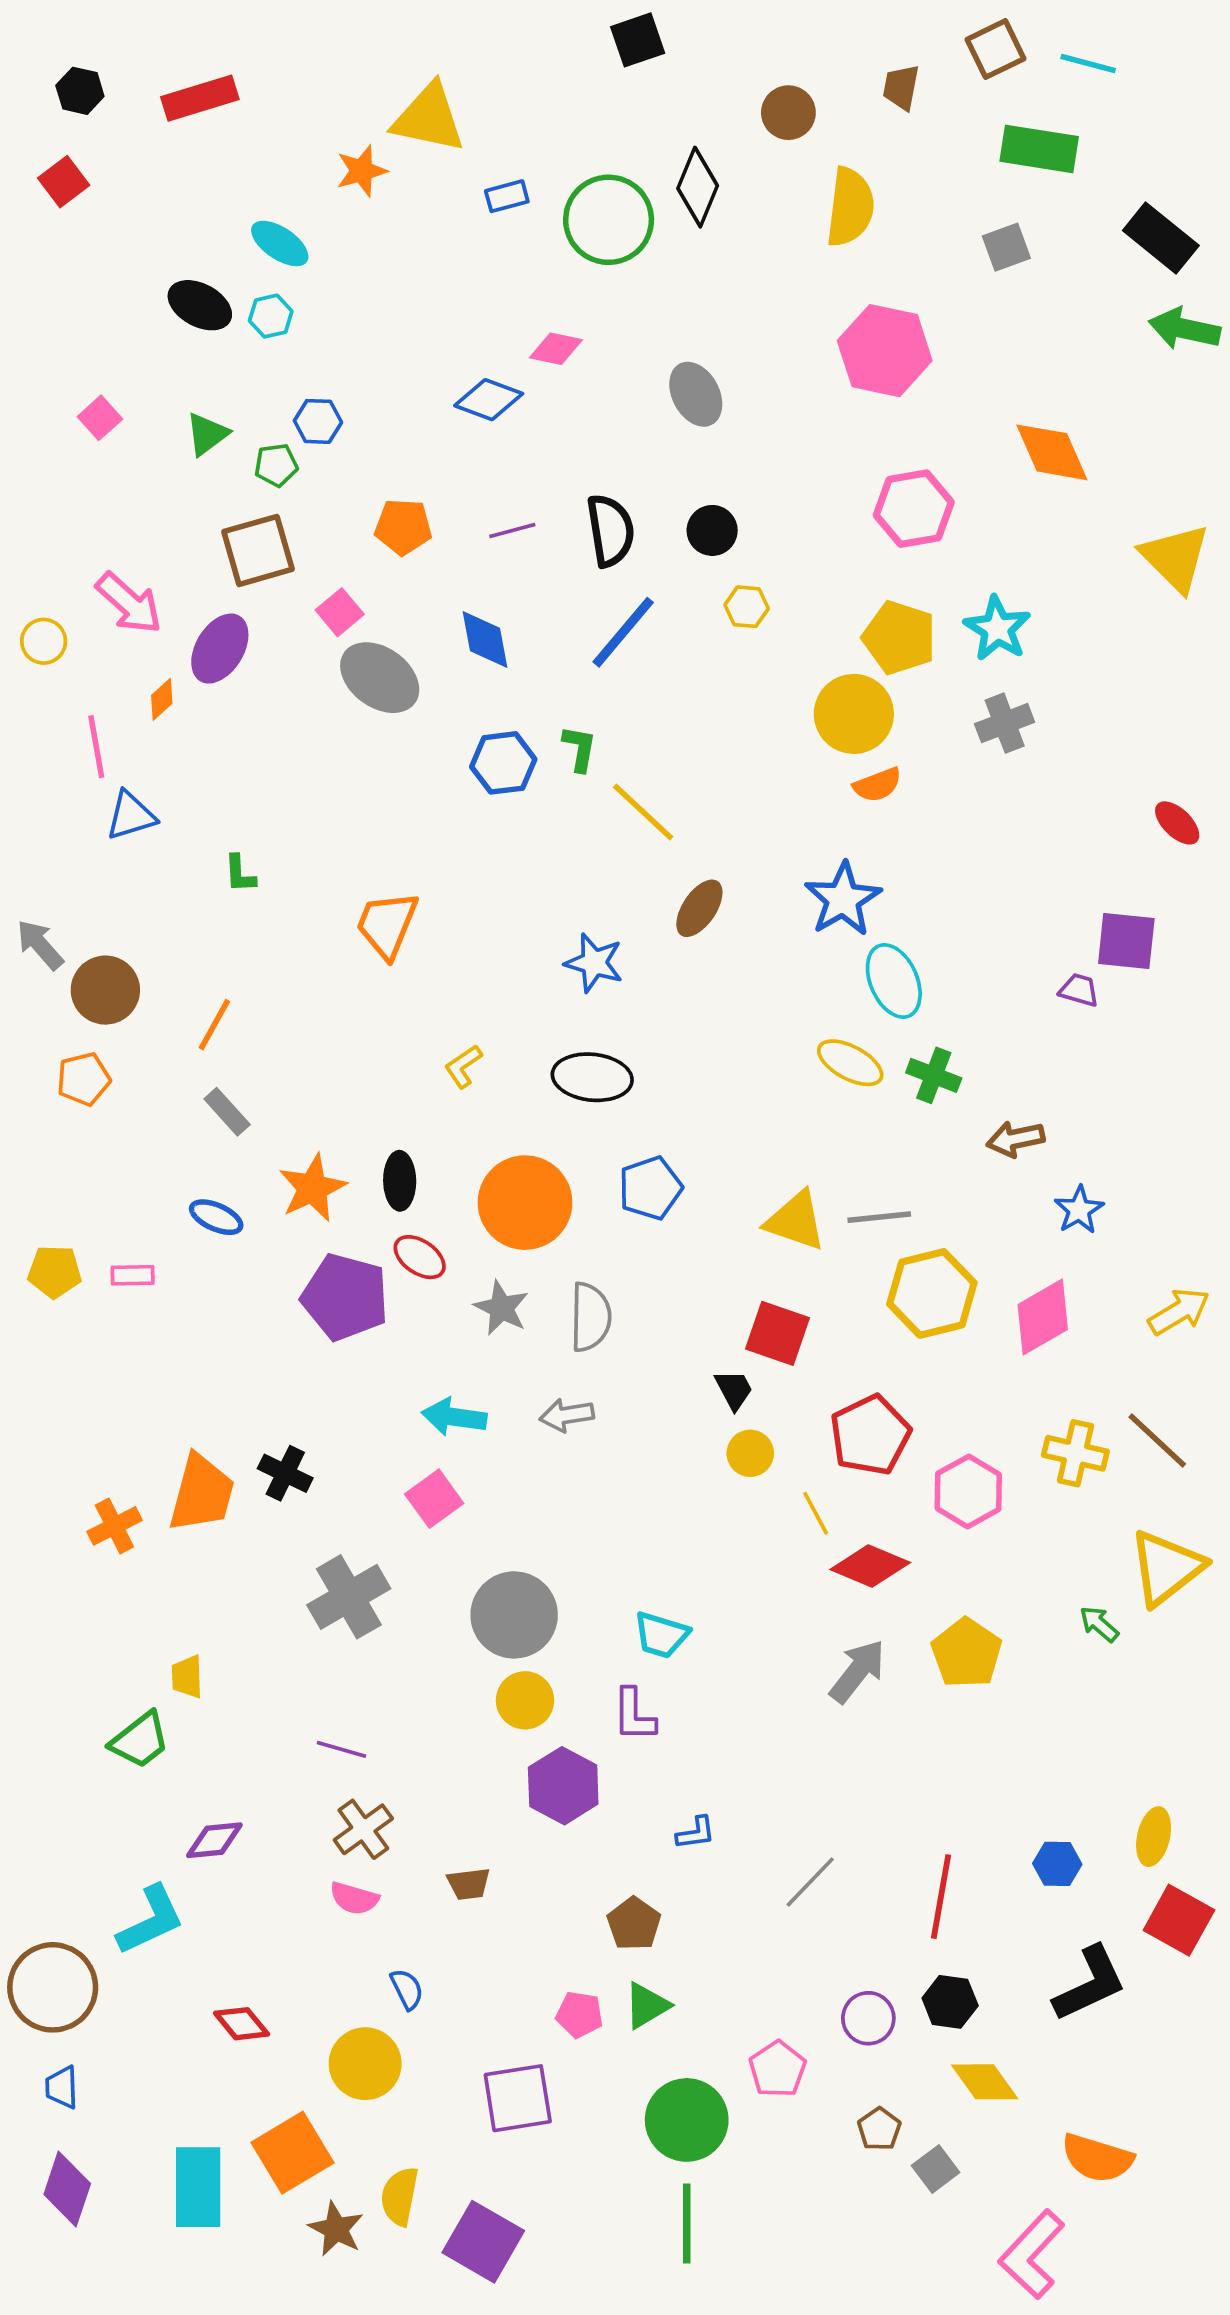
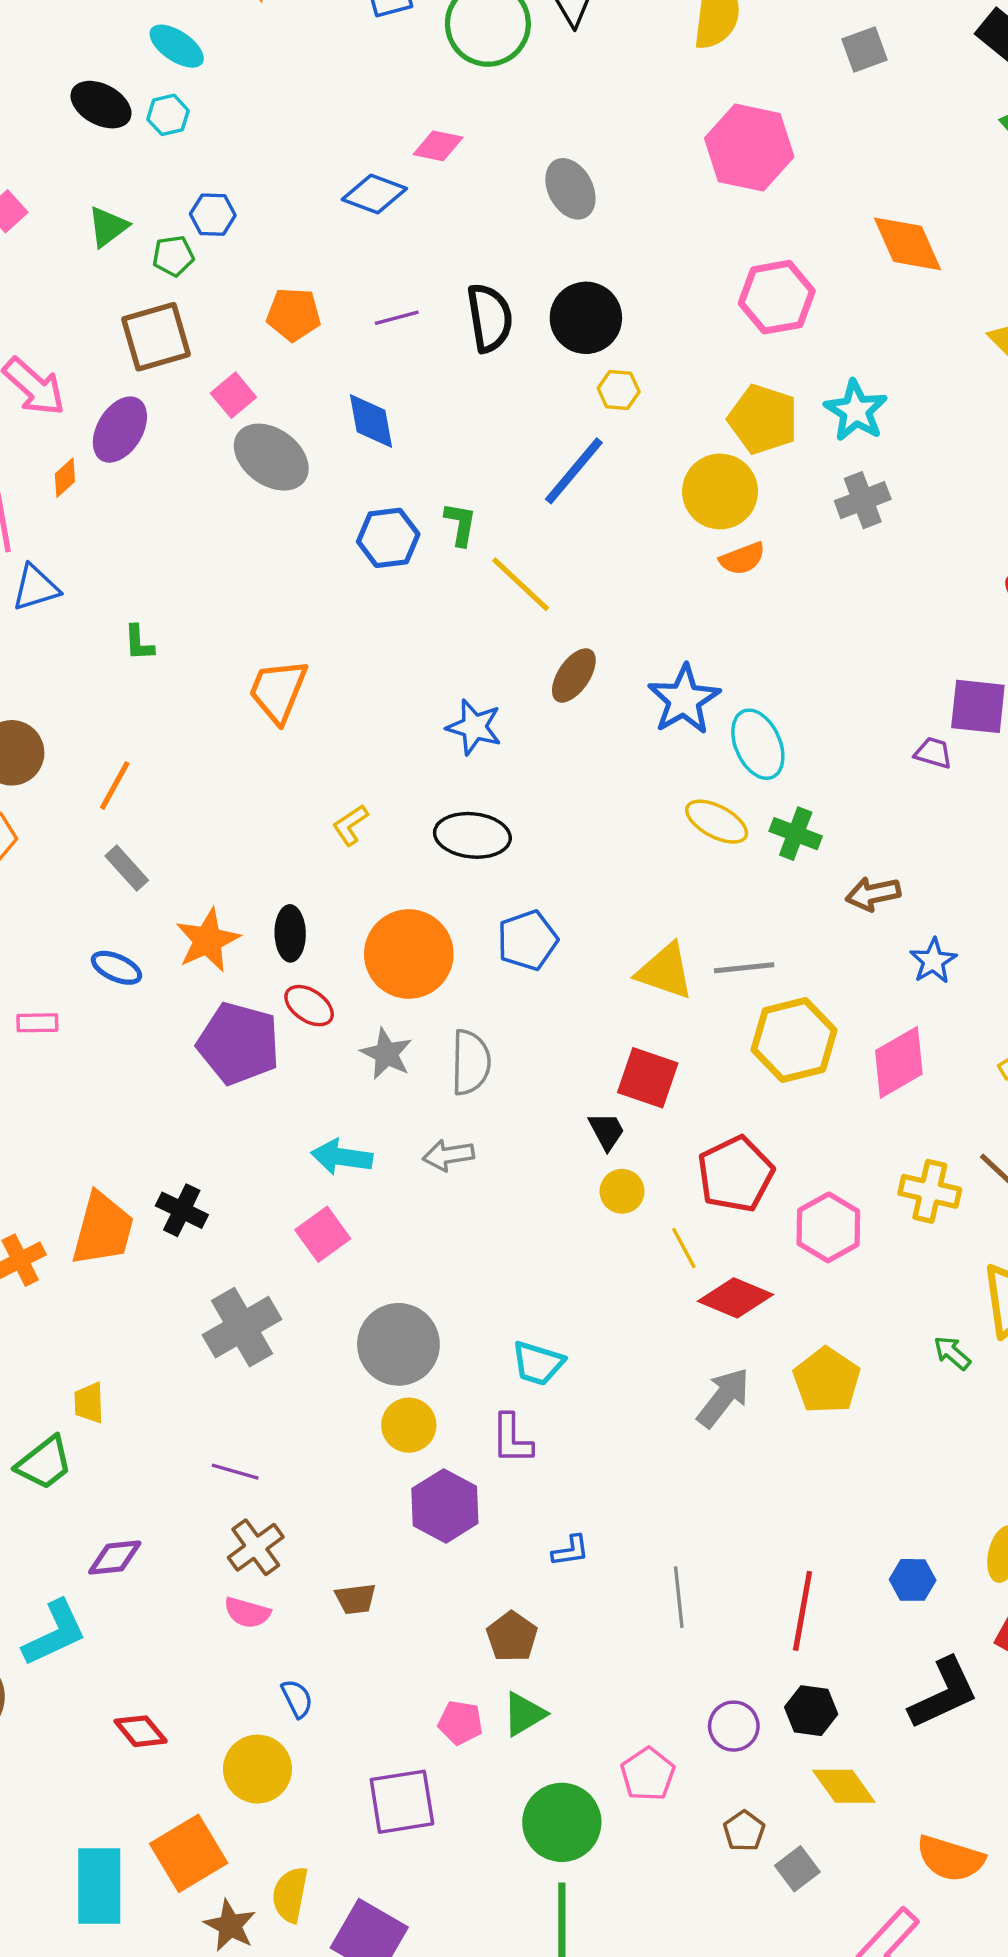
black circle: (712, 530) -> (586, 318), size x1.5
blue line: (623, 632) -> (574, 471), moved
blue star: (843, 899) -> (684, 700), moved
gray line: (810, 1882) -> (679, 1597), turned -50

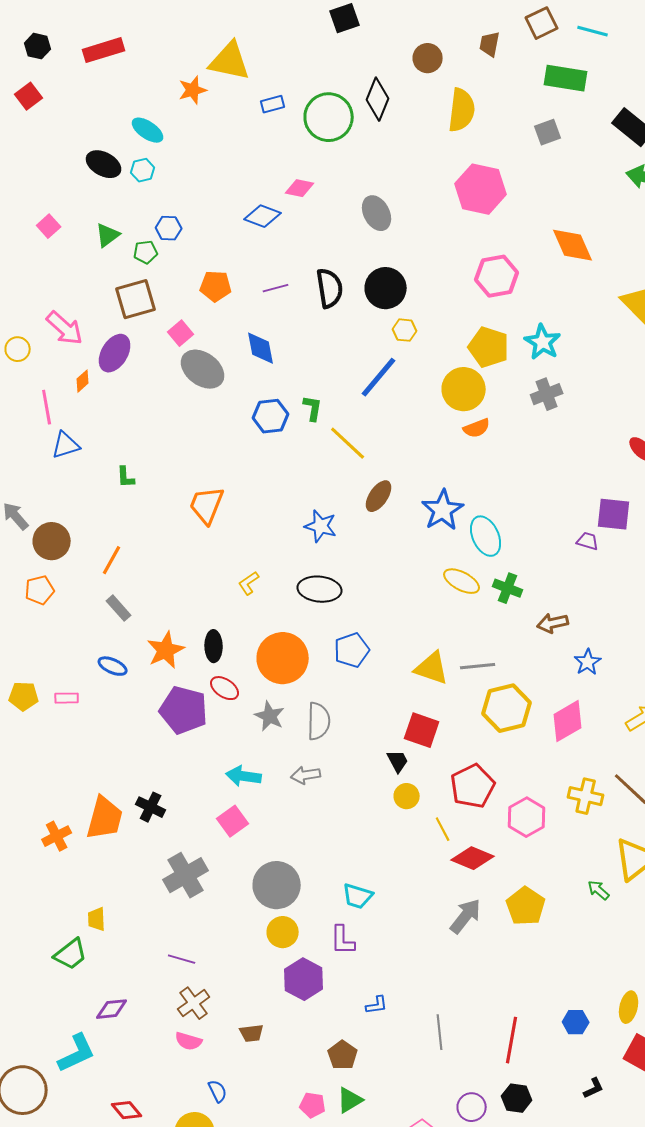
black L-shape: (944, 1693) -> (594, 1088), size x0.5

